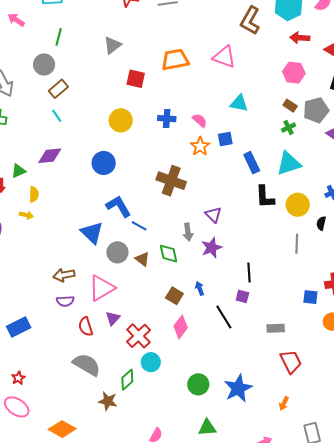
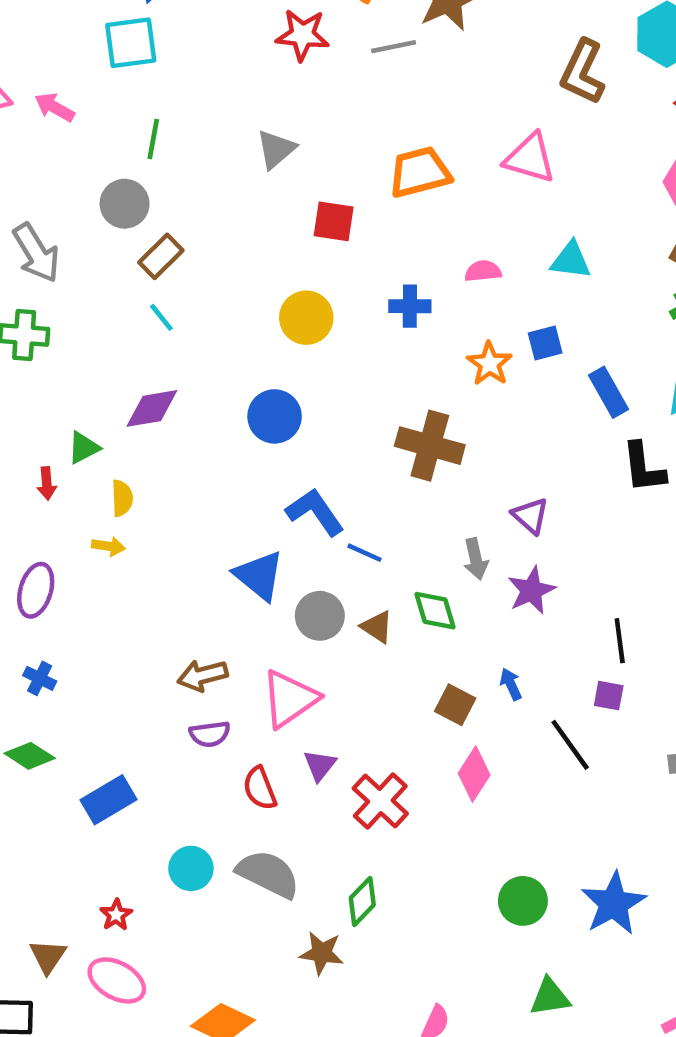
pink semicircle: (200, 120) -> (483, 271), moved, turned -42
cyan circle: (151, 362) -> (191, 868), moved

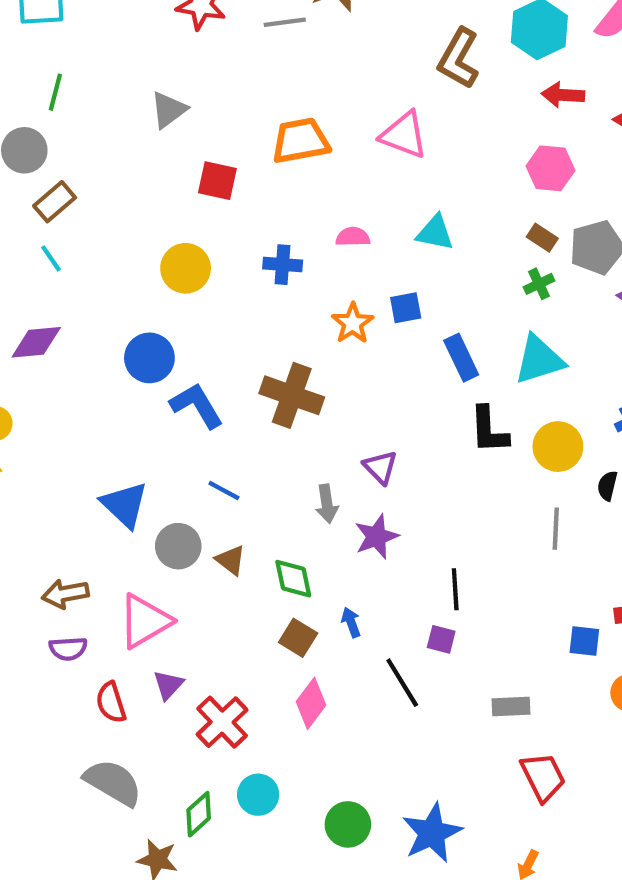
blue L-shape: (315, 512) -> (197, 405), moved
green diamond: (435, 611) -> (293, 579), moved
cyan circle: (191, 868) -> (258, 795), moved

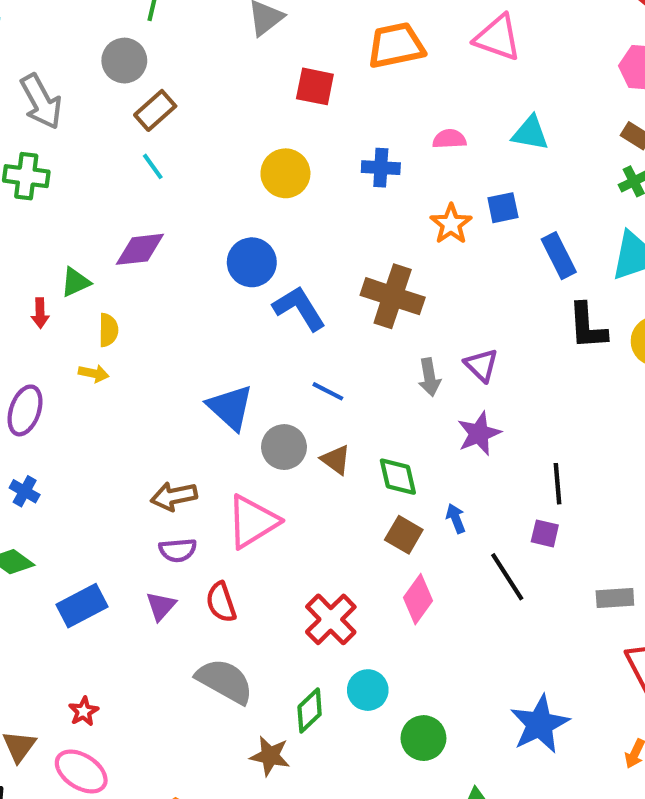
gray arrow: (327, 504) -> (430, 377), moved
purple triangle: (168, 685) -> (161, 606), moved
green circle: (348, 824) -> (423, 738), moved

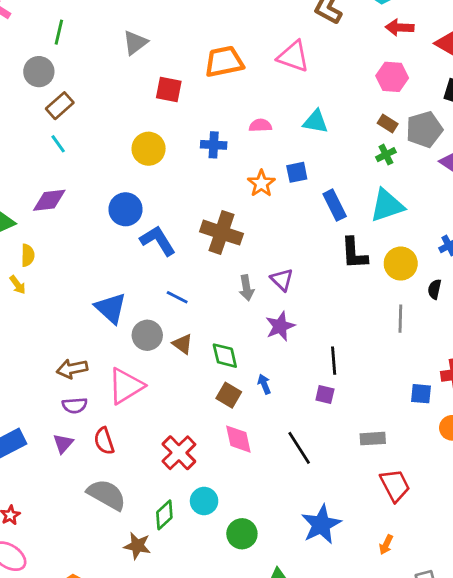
yellow arrow: (94, 373) -> (18, 285), turned 42
black line: (507, 577) -> (299, 448), moved
pink diamond: (418, 599) -> (238, 439), turned -48

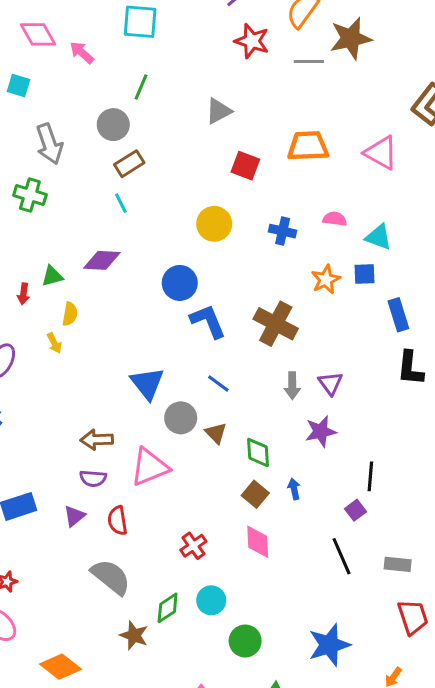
cyan triangle: (316, 122) -> (378, 237), moved
purple square: (325, 394) -> (356, 510), turned 30
black line: (299, 448) -> (342, 556), moved
red cross: (179, 453) -> (193, 546), size x0.7

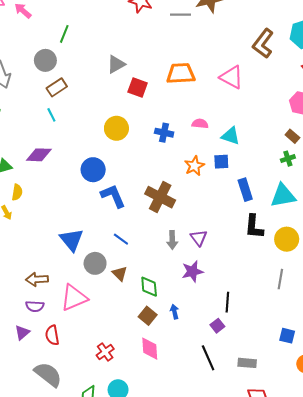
gray triangle: (219, 111) -> (116, 64), moved

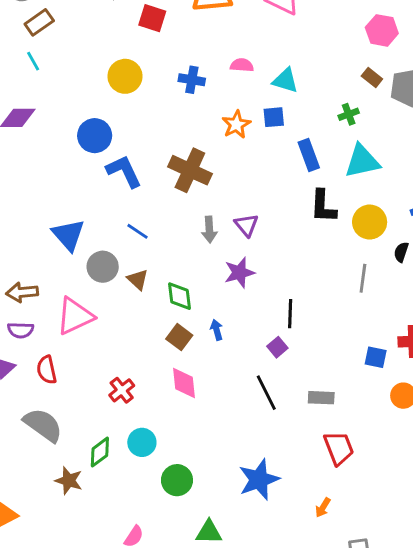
green cross: (288, 159) -> (349, 114), moved

